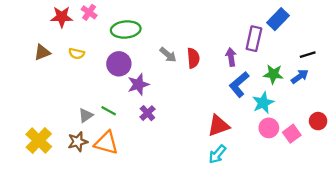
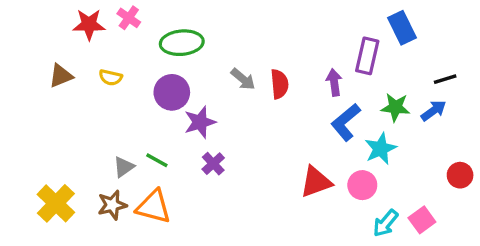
blue rectangle: (278, 19) -> (402, 28), turned -70
pink circle: (269, 128) -> (362, 185), moved
pink square: (292, 134) -> (422, 220), moved
cyan arrow: (217, 154) -> (385, 223), moved

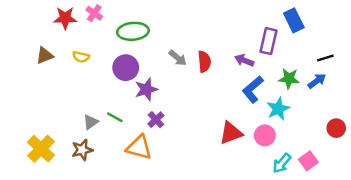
purple arrow: (334, 82) -> (244, 60), turned -60
orange triangle: (154, 207) -> (139, 147), moved

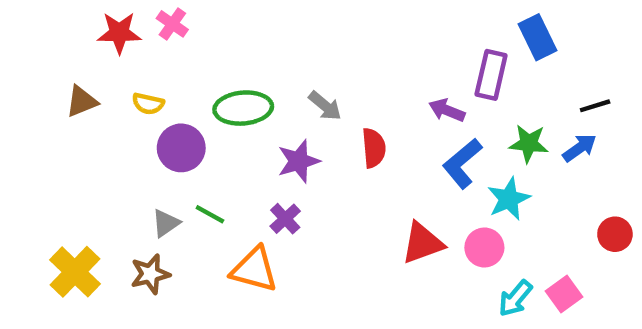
green ellipse: (133, 31) -> (243, 108), moved
red semicircle: (204, 62) -> (374, 148), moved
purple circle: (126, 68) -> (181, 148), moved
purple star: (146, 89) -> (298, 161), moved

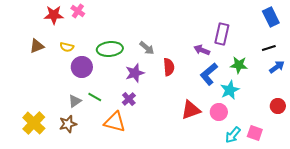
blue rectangle: (538, 37) -> (271, 17), moved
blue arrow: (580, 148) -> (277, 67), moved
pink square: (564, 294) -> (255, 133), turned -35

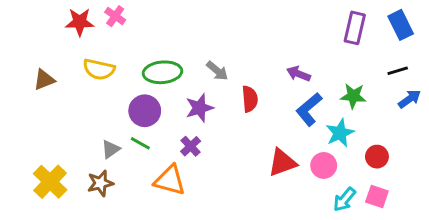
purple rectangle: (222, 34) -> (355, 28), moved
brown triangle: (37, 46) -> (44, 80), moved
yellow semicircle: (67, 47) -> (99, 69), size x1.5
purple circle: (82, 67) -> (145, 111), moved
red circle: (278, 106) -> (377, 157), moved

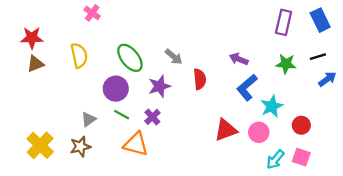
red star: (80, 22) -> (32, 38), moved
yellow semicircle: (99, 69) -> (79, 55), turned -115
green ellipse: (162, 72) -> (130, 58), turned 56
green star: (353, 96) -> (286, 64), moved
green line: (140, 143) -> (122, 115), moved

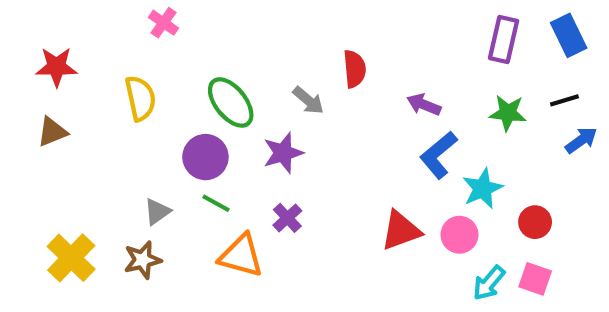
brown triangle: (35, 64) -> (52, 132), moved
red semicircle: (200, 79) -> (355, 69), moved
purple cross: (152, 117) -> (287, 218), moved

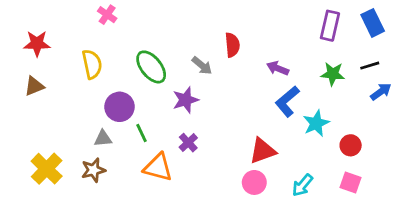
purple circle: (205, 157) -> (119, 107), moved
green line: (216, 203) -> (142, 133), turned 36
gray triangle: (157, 212) -> (103, 138), turned 30
pink circle: (459, 235) -> (254, 182), moved
cyan arrow: (489, 283) -> (302, 185), moved

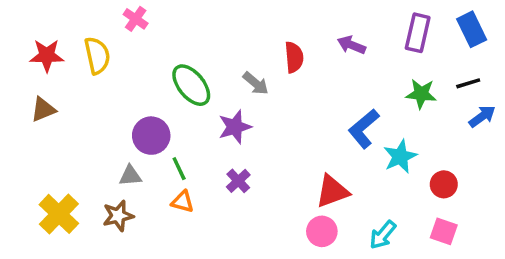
yellow semicircle: (92, 64) -> (97, 55), moved
purple arrow: (278, 68) -> (351, 45), moved
orange triangle: (158, 167) -> (183, 202), moved, size x0.6

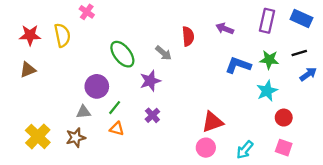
blue rectangle: (472, 29) -> (301, 19), turned -40
blue L-shape: (364, 129) -> (238, 65), moved, turned 60
cyan star: (400, 156) -> (267, 91), moved
green line: (179, 169) -> (115, 108), turned 64

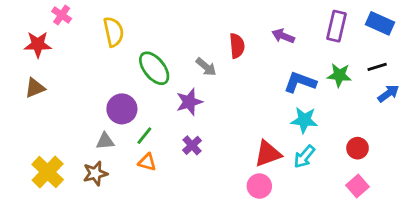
pink cross: (87, 12) -> (62, 15), moved
yellow semicircle: (62, 35) -> (114, 32), moved
cyan star: (267, 91) -> (304, 120), moved, turned 30
pink square: (284, 148) -> (358, 186), turned 30
cyan arrow: (245, 150) -> (304, 157), moved

